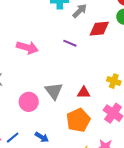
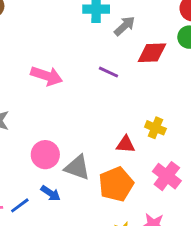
yellow cross: (114, 81) -> (155, 128), moved
gray triangle: (54, 91) -> (77, 168), moved, turned -36
blue arrow: (42, 137) -> (51, 193), moved

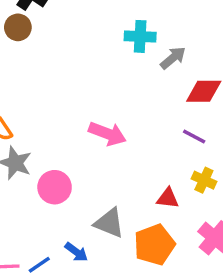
purple line: (108, 72) -> (194, 137), moved
pink arrow: (47, 76) -> (107, 134), moved
pink circle: (45, 155) -> (55, 187), moved

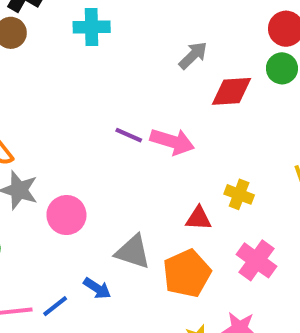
cyan cross: (140, 36) -> (92, 27), moved
pink arrow: (107, 134) -> (172, 141), moved
purple line: (194, 137) -> (129, 135), moved

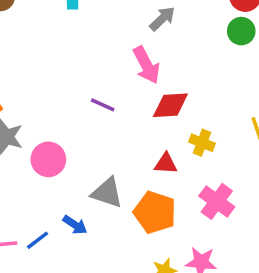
red diamond: (232, 91) -> (170, 105), moved
purple line: (129, 135) -> (103, 105), moved
pink arrow: (172, 141) -> (146, 65), moved, turned 45
orange pentagon: (187, 273) -> (155, 212), turned -30

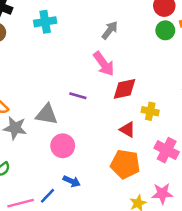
pink circle: (48, 159) -> (63, 146), moved
red triangle: (166, 164) -> (127, 129), turned 35
gray triangle: (107, 193) -> (47, 114), moved

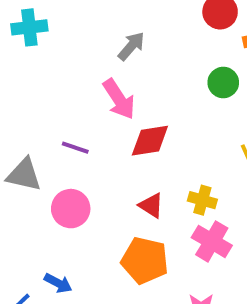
green circle: (165, 30) -> (223, 82), moved
yellow cross: (150, 111) -> (202, 200), moved
pink circle: (63, 146) -> (71, 209), moved

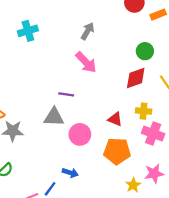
green circle: (223, 82) -> (145, 51), moved
red diamond: (150, 141) -> (136, 78), moved
gray triangle: (24, 175) -> (54, 117), moved
pink circle: (71, 209) -> (80, 134), moved

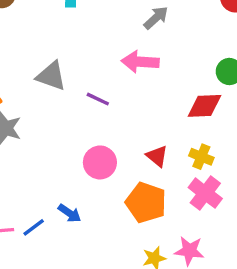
pink arrow: (86, 62) -> (140, 62), turned 120
gray triangle: (54, 117) -> (51, 76), moved

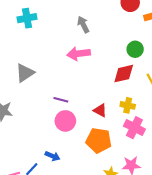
gray arrow: (156, 18) -> (83, 24), turned -63
gray triangle: (51, 76) -> (25, 73), turned -42
purple line: (98, 99) -> (61, 100), moved

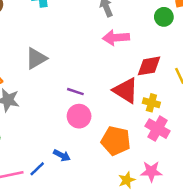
green circle: (135, 49) -> (164, 17), moved
pink arrow: (79, 54) -> (116, 38), moved
red triangle: (100, 110) -> (126, 90), moved, size x1.6

